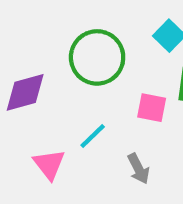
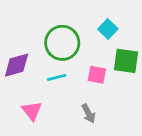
cyan line: (93, 136) -> (57, 77), moved, turned 30

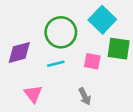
cyan square: (108, 29) -> (102, 20), size x1.5

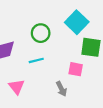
green circle: (61, 32) -> (41, 33), size x0.7
pink square: (92, 61) -> (76, 69), moved

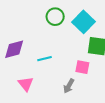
green circle: (41, 33) -> (55, 17), moved
gray arrow: (61, 89) -> (69, 86), turned 56

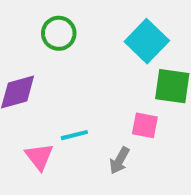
green circle: (55, 17) -> (59, 33), moved
cyan line: (45, 59) -> (74, 135), moved

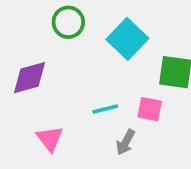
cyan square: (147, 41) -> (127, 39), moved
cyan line: (74, 135) -> (105, 109), moved

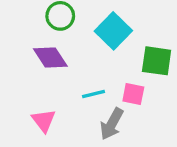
purple diamond: (30, 78) -> (50, 57), moved, turned 72
gray arrow: (126, 142) -> (112, 124), size x1.4

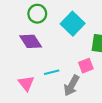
cyan line: (93, 94) -> (52, 72), moved
pink square: (133, 94) -> (86, 66), turned -32

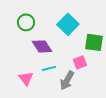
green circle: (37, 14) -> (26, 22), moved
purple diamond: (31, 41) -> (42, 46), moved

